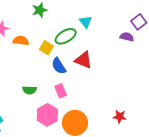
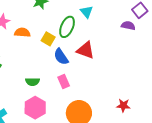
green ellipse: (66, 36) -> (67, 27), turned -35
pink hexagon: (47, 115) -> (35, 108), moved

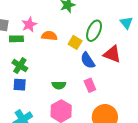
cyan triangle: (87, 12) -> (126, 23), moved

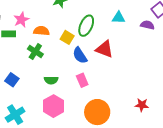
cyan triangle: (126, 23) -> (119, 18), turned -48
green cross: (20, 66) -> (35, 51), moved
blue square: (20, 85) -> (12, 80), turned 32

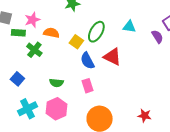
purple semicircle: (147, 25) -> (157, 37), turned 40
green cross: (35, 51) -> (34, 50), moved
cyan cross: (15, 115) -> (27, 109), moved

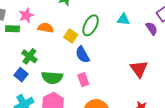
green cross: (34, 50) -> (29, 56), moved
red triangle: (112, 57) -> (139, 69), moved, turned 30
blue square: (17, 79) -> (21, 75), moved
green semicircle: (56, 83) -> (52, 78), size x1.5

